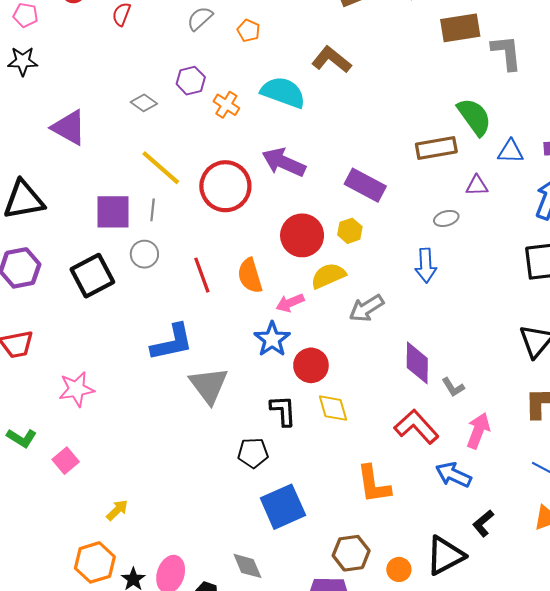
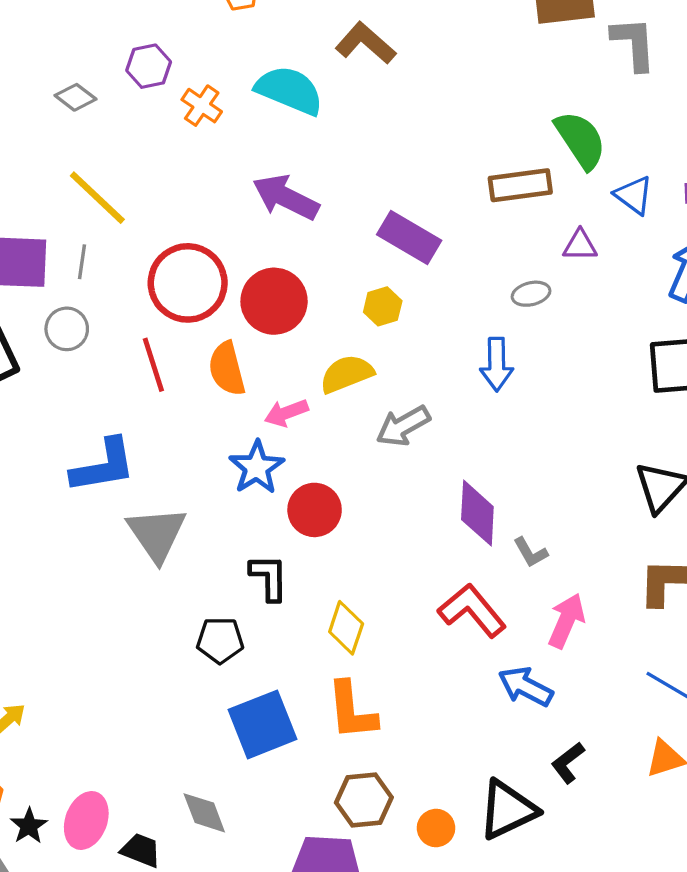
blue triangle: (511, 151) -> (634, 195), turned 32
red circle: (225, 186) -> (188, 283), moved
red circle: (302, 235) -> (274, 301), moved
yellow diamond: (333, 408) -> (346, 628), moved, turned 32
orange L-shape: (374, 484) -> (352, 711), moved

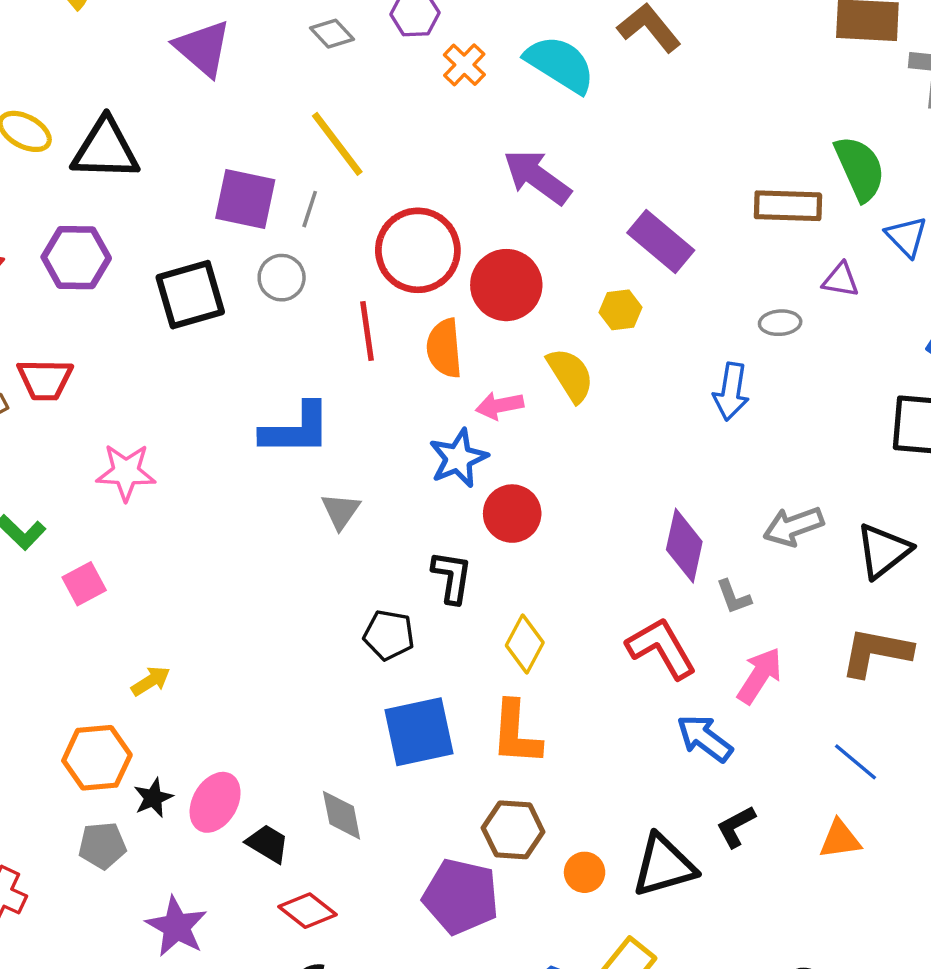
yellow semicircle: (347, 374) -> (570, 375), turned 70
gray arrow: (403, 426) -> (793, 526), moved
gray triangle: (157, 534) -> (341, 511), size x0.6

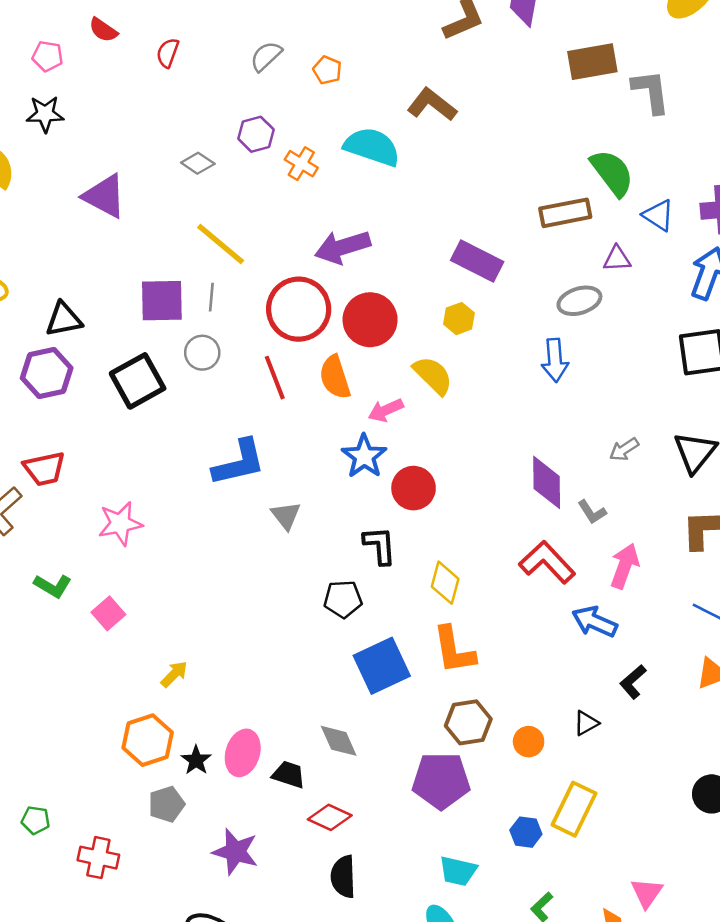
black triangle: (105, 149) -> (64, 319), moved, size x0.7
purple arrow: (537, 177) -> (343, 247), moved, turned -40
gray ellipse: (780, 323) -> (579, 301), size x1.4
gray arrow: (793, 526) -> (624, 449), size x0.7
black triangle: (664, 866) -> (586, 723), size x0.5

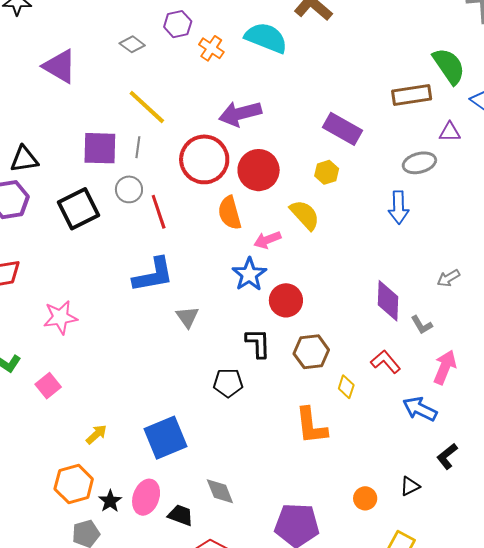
red line: (275, 378) -> (159, 212), moved
red L-shape: (547, 562) -> (386, 362), size x0.7
yellow diamond: (445, 583) -> (346, 387), moved, size x0.7
blue square: (382, 666) -> (166, 438), moved
brown hexagon: (468, 722) -> (311, 352), moved

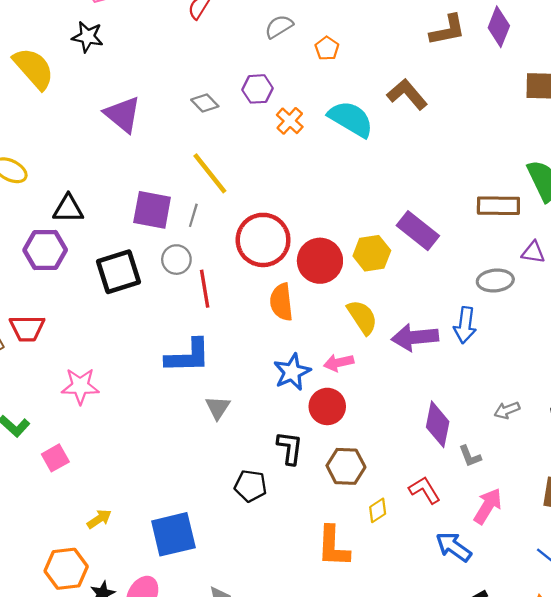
purple arrow: (240, 114) -> (415, 337), moved
yellow hexagon: (327, 172) -> (372, 253), moved, size x1.4
pink arrow: (267, 240) -> (339, 363), moved
yellow diamond: (346, 387) -> (378, 510), turned 30

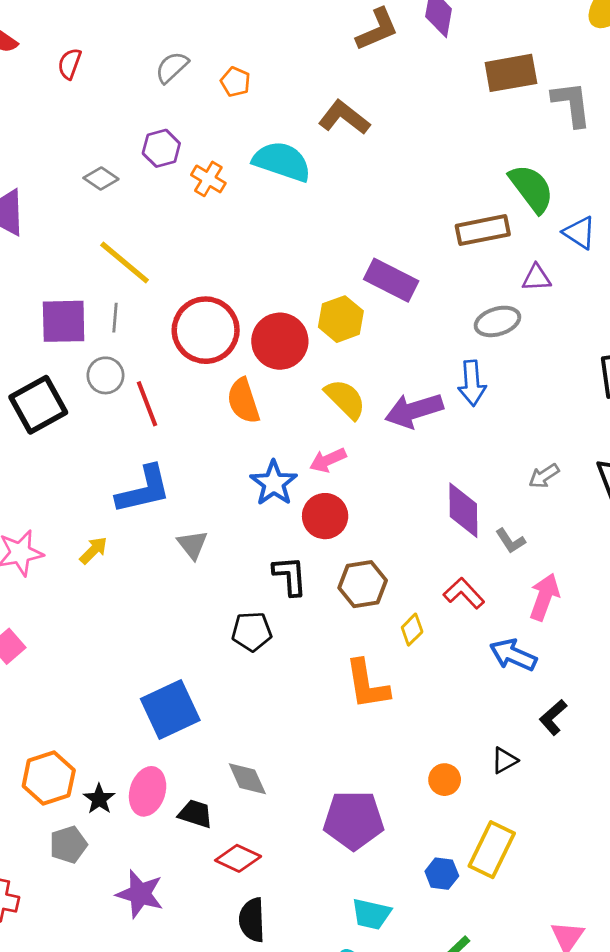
yellow arrow: (99, 519) -> (94, 550), moved

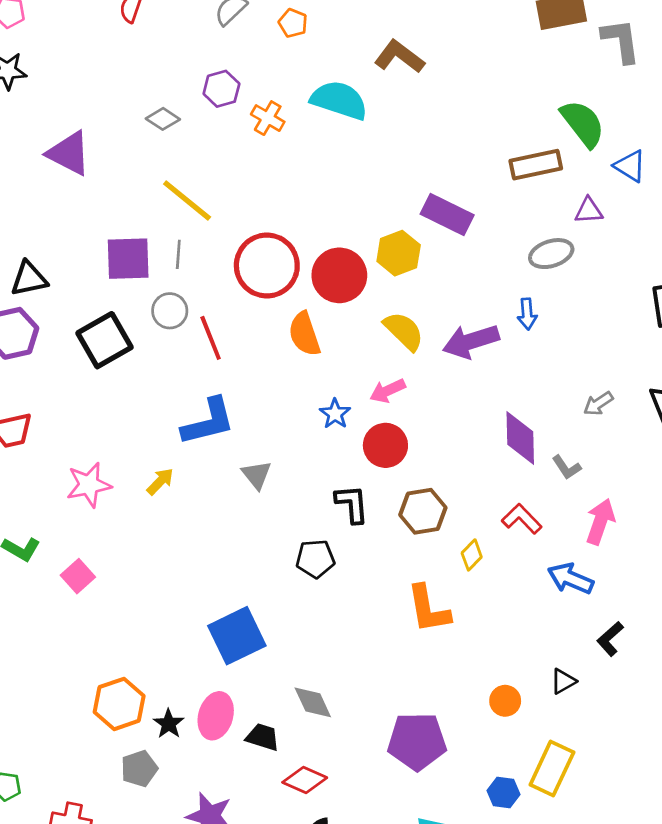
blue arrow: (472, 383) -> (527, 314), size x0.7
blue star: (274, 483) -> (335, 414), size x0.7

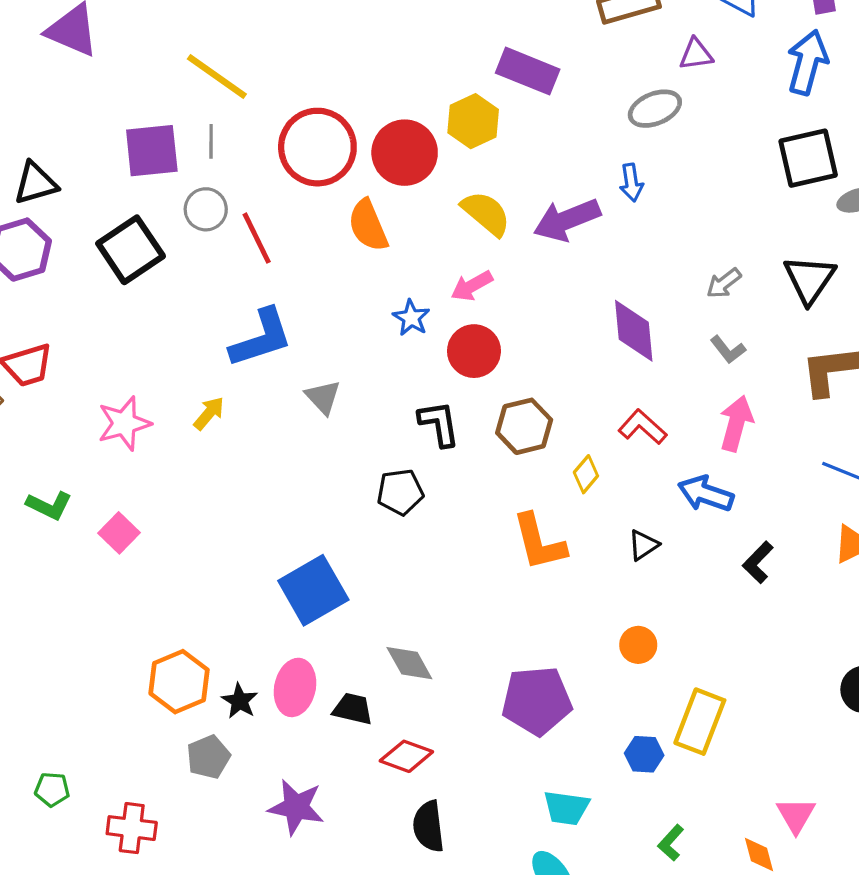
gray L-shape: (566, 467) -> (728, 350), moved
black triangle: (563, 681) -> (643, 545), moved

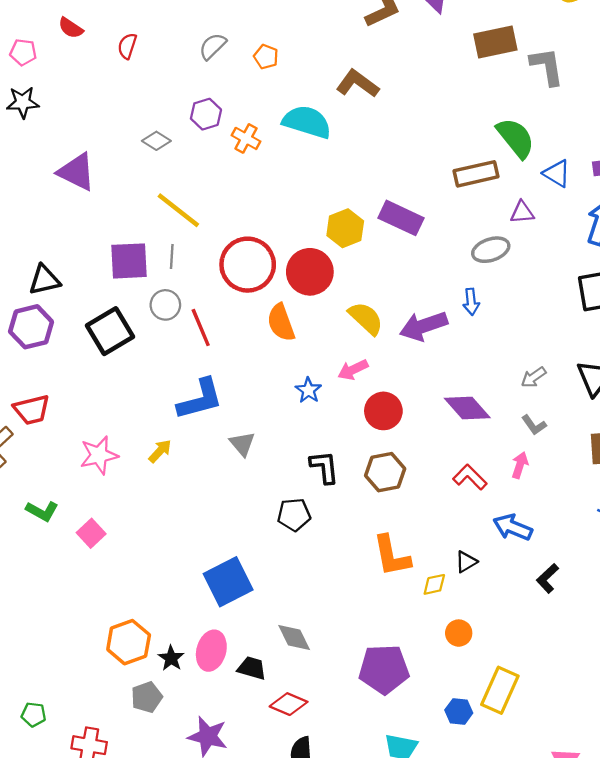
yellow hexagon: (473, 121) -> (345, 228), moved
purple diamond: (634, 331) -> (467, 408), turned -39
red circle: (474, 351) -> (383, 411), moved
pink arrow: (736, 423) -> (520, 465), moved, size x0.7
yellow diamond: (586, 474) -> (434, 584), moved, turned 35

